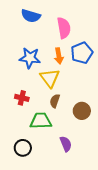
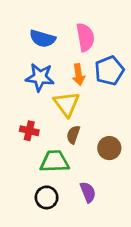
blue semicircle: (31, 16) -> (43, 39), moved
black circle: (23, 148) -> (47, 197), moved

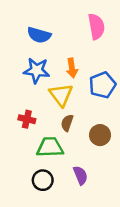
pink semicircle: (85, 37) -> (96, 27), moved
blue pentagon: (109, 71) -> (102, 85), moved

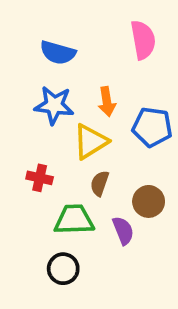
blue pentagon: (102, 85) -> (152, 127), turned 30
yellow triangle: (61, 95) -> (90, 142), turned 35
purple semicircle: (80, 175) -> (123, 231), moved

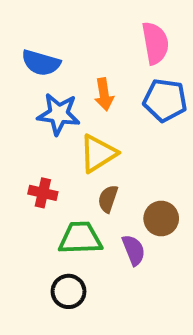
blue semicircle: (58, 53) -> (41, 63), moved
orange arrow: (107, 102) -> (104, 94), moved
blue pentagon: (152, 127) -> (165, 100), moved

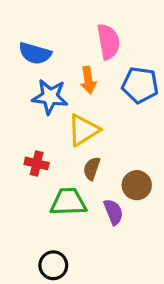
pink semicircle: (155, 43) -> (108, 42), moved
black circle: (69, 291) -> (53, 265), moved

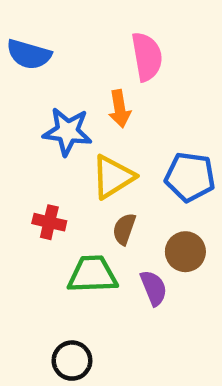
blue semicircle: (35, 53) -> (29, 54), moved
blue pentagon: (140, 85) -> (190, 177), moved

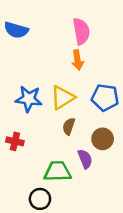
orange arrow: (120, 109) -> (78, 60), moved
blue star: (67, 131) -> (29, 99), moved
red cross: (49, 222) -> (15, 141), moved
green trapezoid: (92, 274) -> (57, 171), moved

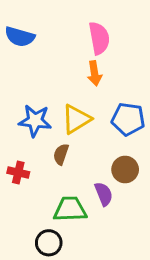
brown semicircle: (69, 126) -> (61, 154), moved

